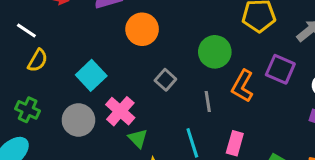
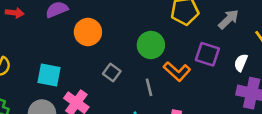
cyan square: (91, 75) -> (49, 75), turned -30
orange L-shape: (242, 86) -> (177, 71), turned -72

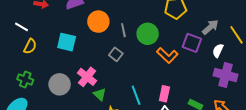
gray arrow: (229, 19) -> (210, 27), moved
cyan square: (49, 75) -> (67, 42), moved
gray line: (149, 87) -> (123, 30), moved

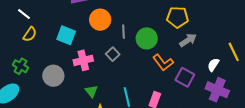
gray arrow: (210, 27) -> (188, 40), moved
purple square: (192, 43) -> (185, 77), moved
pink cross: (87, 77) -> (83, 60), moved, turned 30

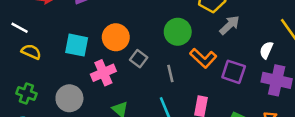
orange circle: (100, 20) -> (116, 37), moved
gray line: (124, 32) -> (170, 74), moved
yellow semicircle: (30, 34) -> (31, 52), turned -91

